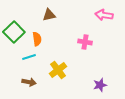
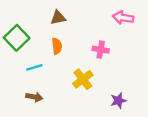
orange semicircle: (37, 39) -> (57, 46), moved
yellow cross: (58, 70) -> (83, 79), moved

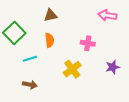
purple star: (118, 101) -> (113, 67), moved

